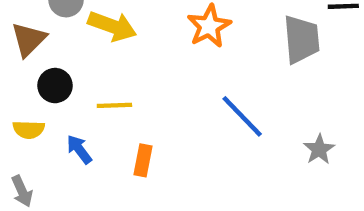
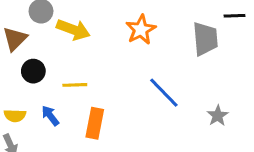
yellow semicircle: (29, 130) -> (15, 116), moved
orange rectangle: (143, 160) -> (95, 123), size x1.4

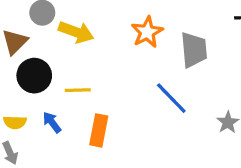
gray trapezoid: (205, 39) -> (194, 50), moved
black circle: (33, 71) -> (34, 76), size x1.4

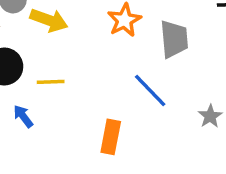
orange rectangle: (99, 130) -> (111, 137), moved

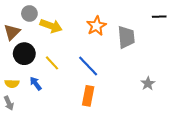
yellow line: (51, 82) -> (52, 63), turned 49
blue line: (150, 90) -> (88, 66), moved

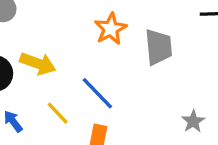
yellow arrow: (51, 26) -> (38, 64), moved
yellow line: (52, 63) -> (58, 113), moved

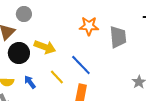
orange star: (111, 29) -> (89, 26), turned 30

